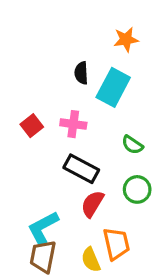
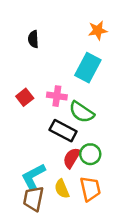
black semicircle: (81, 73) -> (33, 39), moved
green semicircle: (132, 145) -> (82, 112), moved, size x1.5
green circle: (137, 189) -> (90, 154), moved
yellow semicircle: (91, 260) -> (62, 189), moved

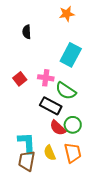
orange star: (98, 30) -> (67, 14), moved
red semicircle: (72, 158) -> (58, 128), turned -78
cyan L-shape: (33, 176) -> (27, 143), turned 115

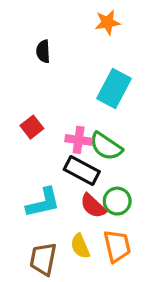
pink cross: (46, 78) -> (79, 140), moved
cyan L-shape: (27, 143) -> (43, 203), moved, turned 80

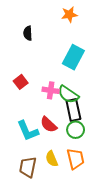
black rectangle: (82, 170) -> (73, 110), moved, turned 50
cyan L-shape: (43, 203) -> (28, 131), turned 80
red semicircle: (93, 206) -> (49, 125), moved

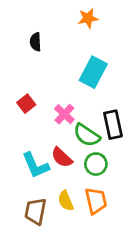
pink cross: (51, 90) -> (64, 114), turned 35
green semicircle: (68, 94) -> (87, 135), moved
black rectangle: (73, 110) -> (113, 125), moved

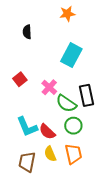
red semicircle: (62, 157) -> (47, 132), moved

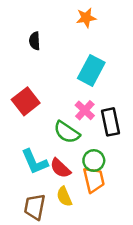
red square: (20, 79) -> (26, 101), size x1.5
pink cross: (49, 87) -> (85, 110), moved
green semicircle: (66, 103) -> (67, 132), moved
orange trapezoid: (73, 154) -> (94, 180), moved

